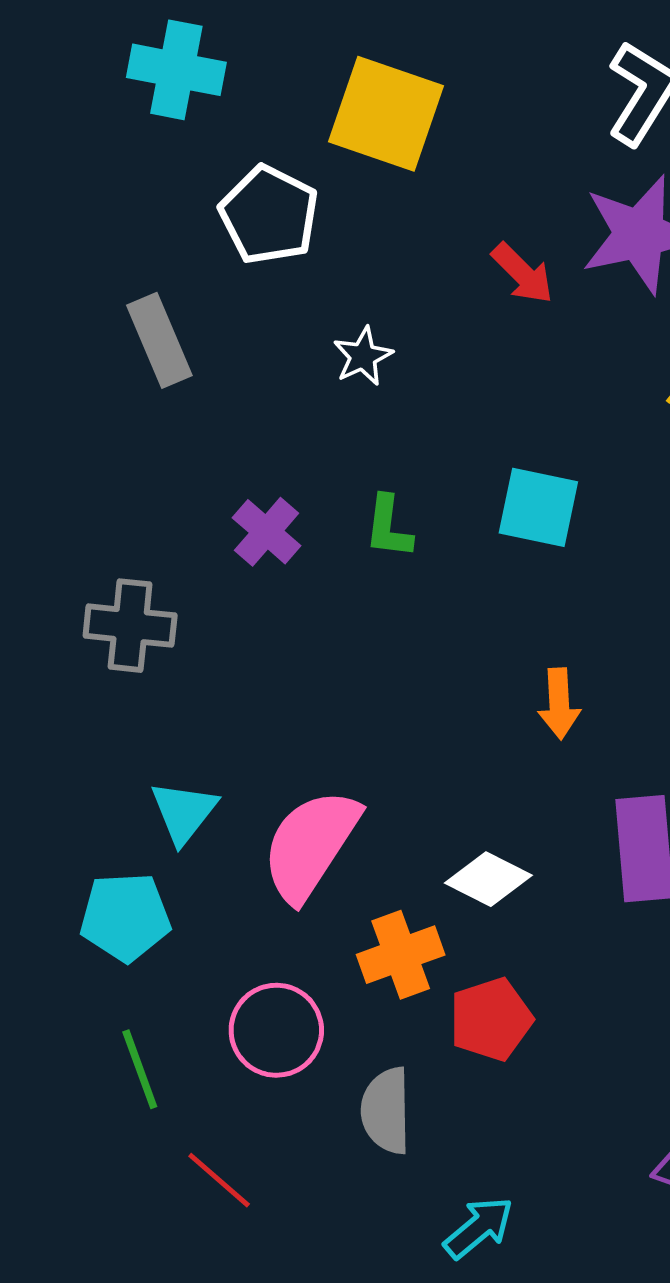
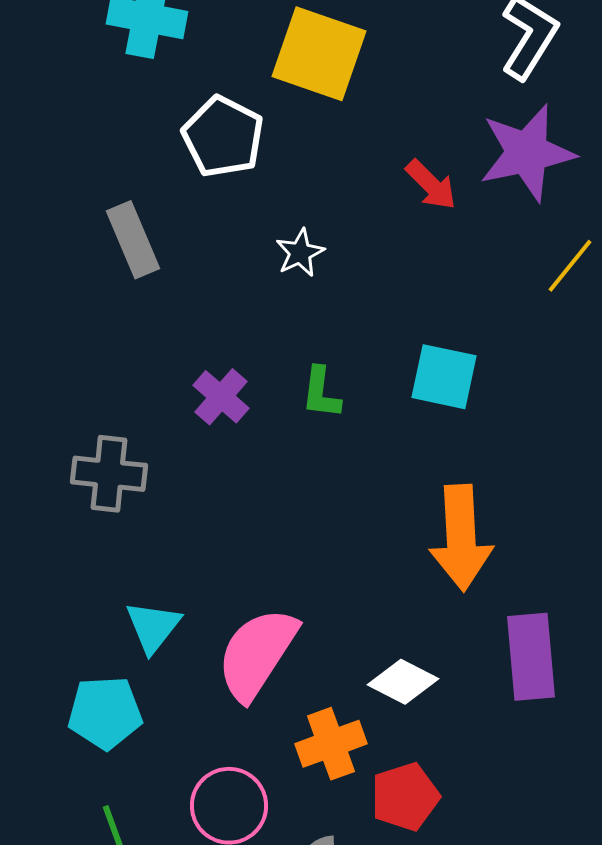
orange arrow: (559, 704) -> (461, 538), size x1.8

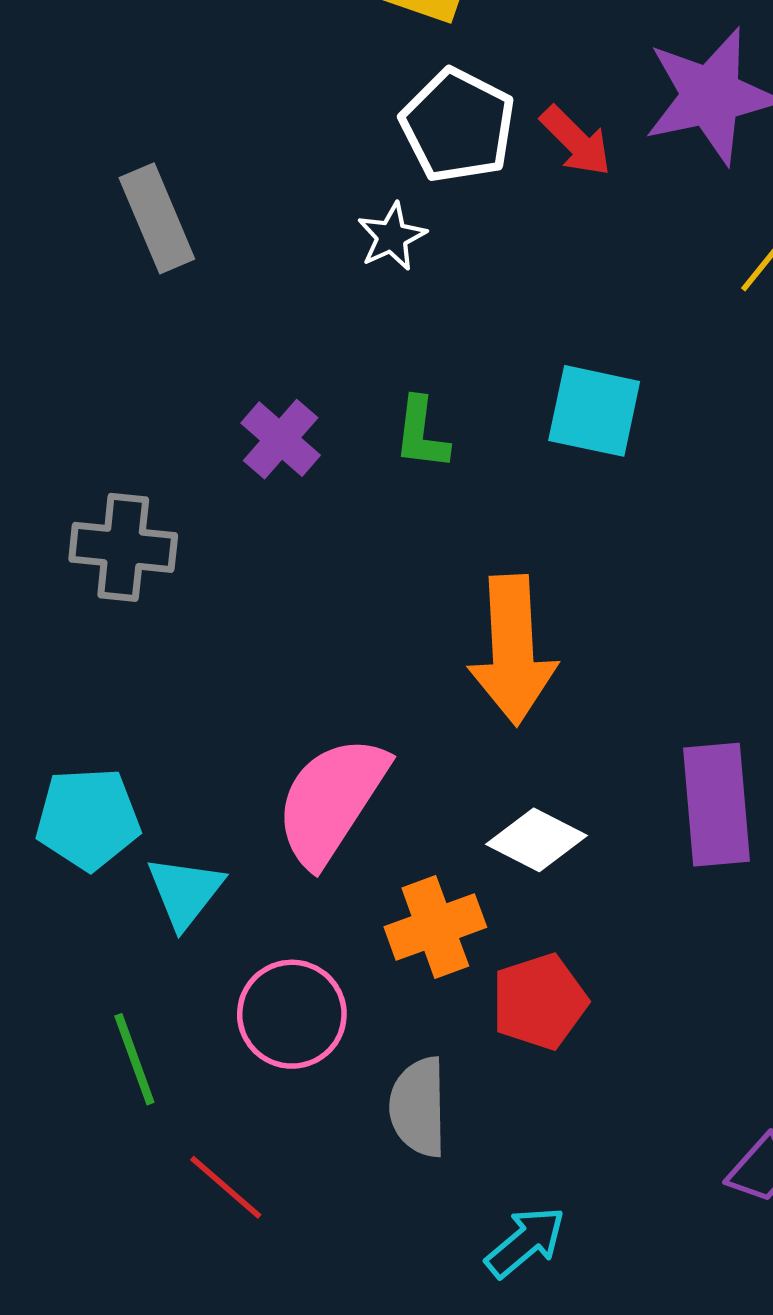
white pentagon: (223, 137) -> (458, 126), moved
orange arrow: (461, 538) -> (513, 650), moved
cyan triangle: (153, 627) -> (185, 892), moved
cyan pentagon: (105, 713) -> (88, 819), moved

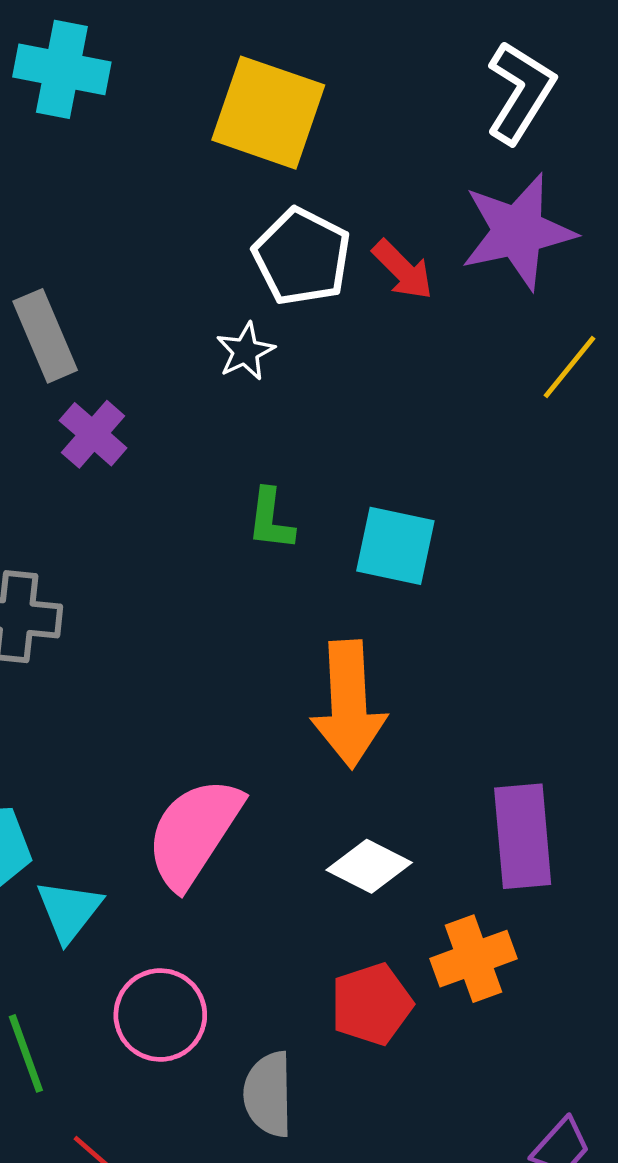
cyan square: (594, 411) -> (395, 546), moved
purple cross: (281, 439) -> (93, 434), moved
orange cross: (435, 927) -> (473, 959), moved

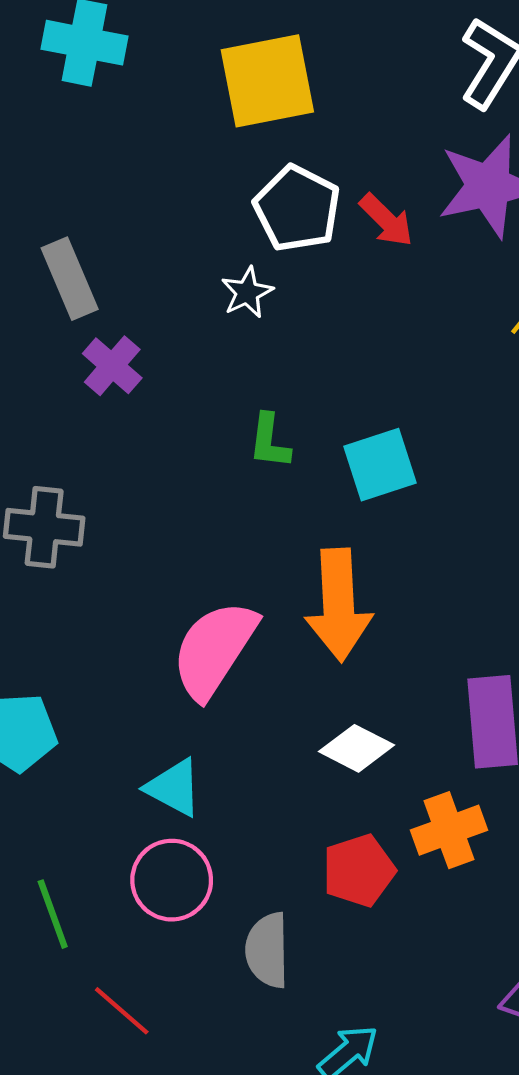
yellow square: (268, 113) -> (267, 81), turned -30
cyan square: (395, 546) -> (380, 465), turned -30
pink semicircle: (194, 833) -> (214, 649), moved
cyan triangle: (69, 911) -> (174, 788), moved, turned -40

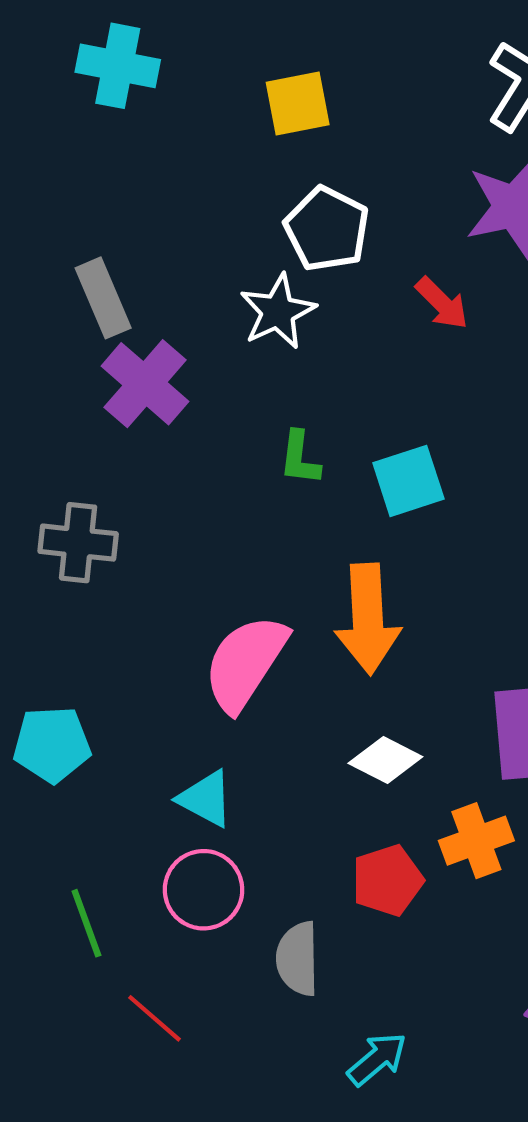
yellow square: (267, 81) -> (298, 103), size x0.7
red arrow: (386, 220) -> (442, 303), moved
white star: (247, 292) -> (278, 312), size x1.5
purple cross: (112, 366) -> (145, 384), size x1.5

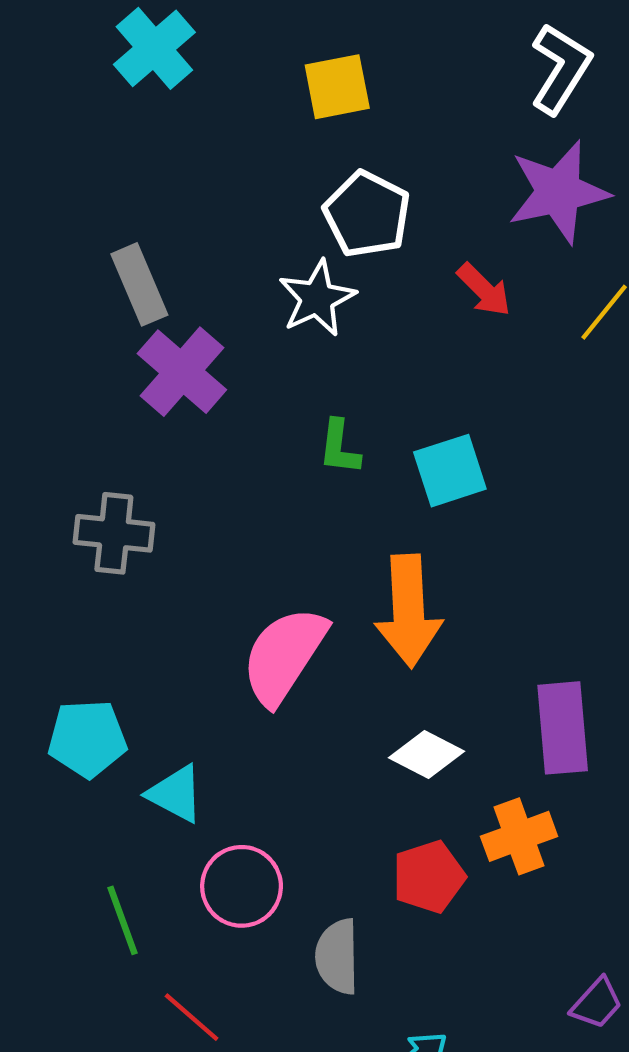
cyan cross: (118, 66) -> (154, 48), turned 38
cyan triangle: (206, 799) -> (176, 794), moved

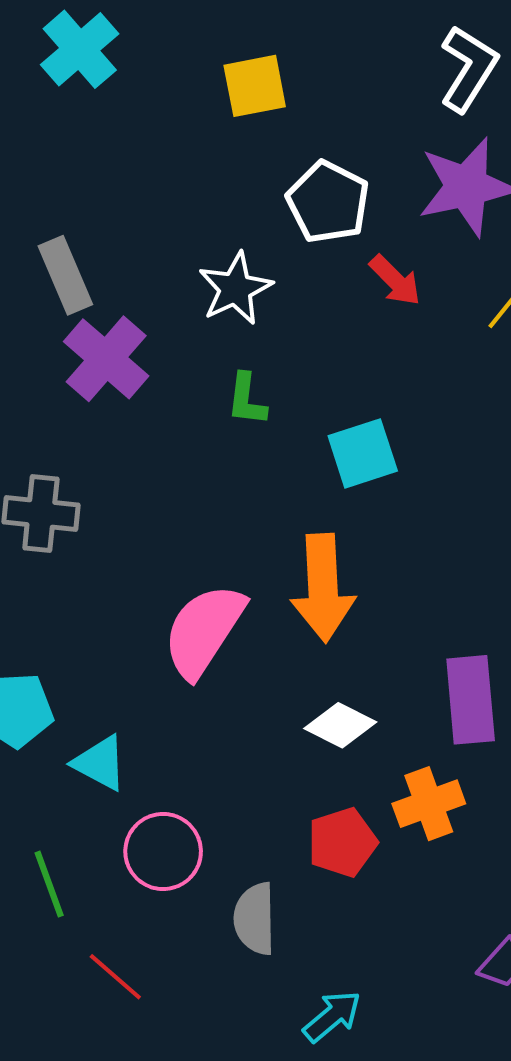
white pentagon: (367, 214) -> (328, 202), moved
green L-shape: (339, 447) -> (247, 399), moved

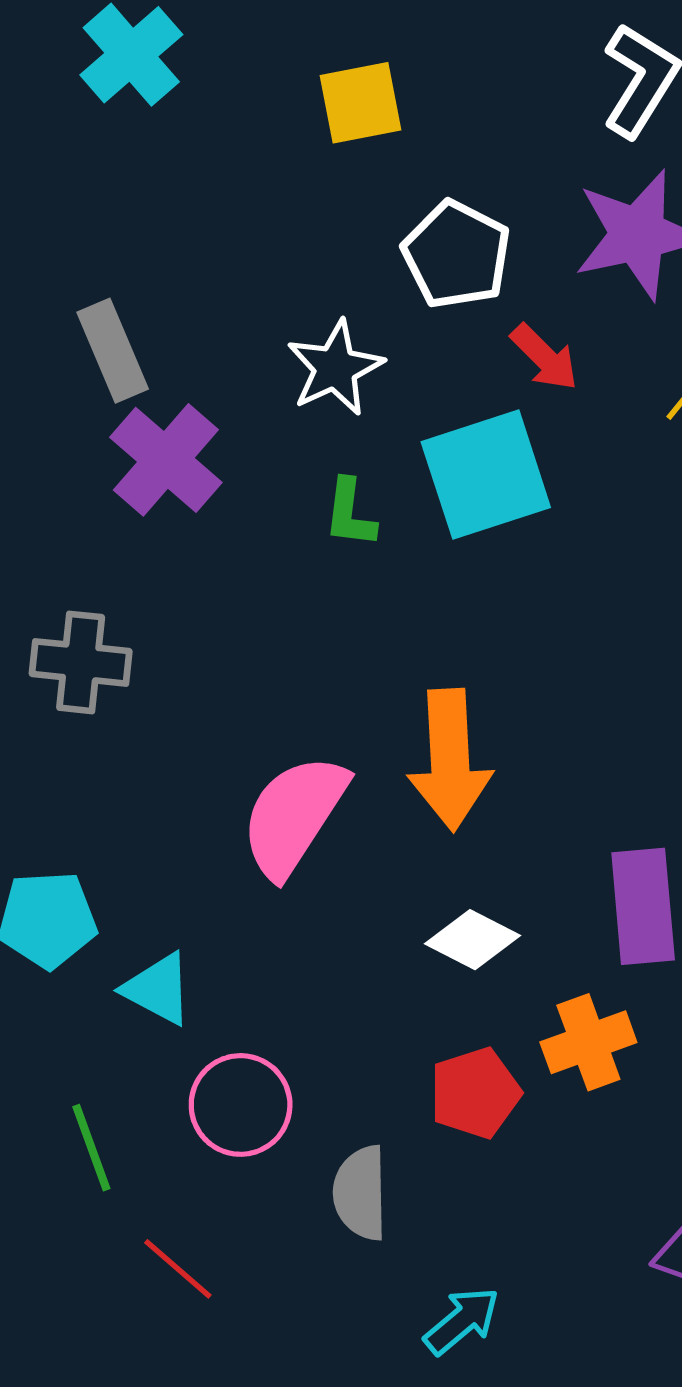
cyan square: (363, 453) -> (486, 475), moved, size x1.4

